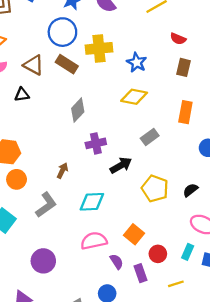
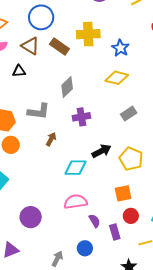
blue circle: (62, 32) -> (41, 17), moved
black arrow: (121, 165) -> (101, 151), moved
gray L-shape: (46, 205) -> (39, 111), moved, turned 40
orange square: (134, 234) -> (123, 193), moved, turned 36

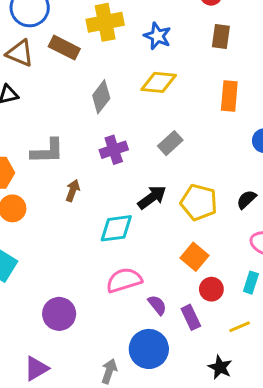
gray diamond: (67, 87) -> (101, 97), moved
gray rectangle: (129, 114) -> (170, 143), moved
orange square: (123, 193) -> (195, 257), turned -30
blue circle: (85, 248) -> (149, 349), size x1.6

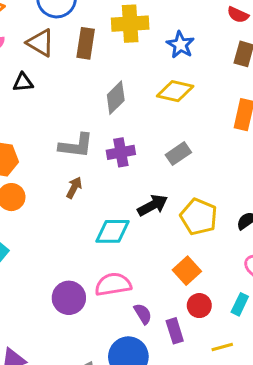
brown rectangle: (64, 48) -> (86, 43), turned 64
gray L-shape: (47, 151) -> (76, 146), moved
purple circle: (59, 314) -> (69, 298), moved

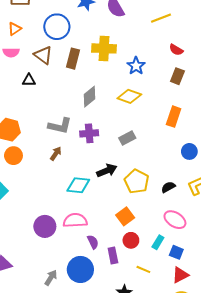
yellow line: (222, 347) -> (143, 269), turned 32

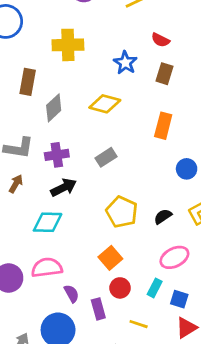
brown rectangle: (73, 59) -> (28, 82), moved
blue star: (136, 66) -> (125, 63), moved
black arrow: (107, 171) -> (64, 187), moved
pink ellipse: (175, 220) -> (174, 257), turned -55

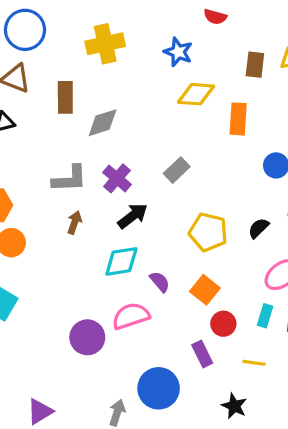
brown rectangle: (165, 74) -> (255, 65), moved
yellow diamond: (105, 104) -> (196, 94), moved
gray diamond: (54, 108) -> (103, 123), turned 36
purple cross: (57, 155) -> (117, 178), turned -30
purple semicircle: (71, 294) -> (160, 282), moved

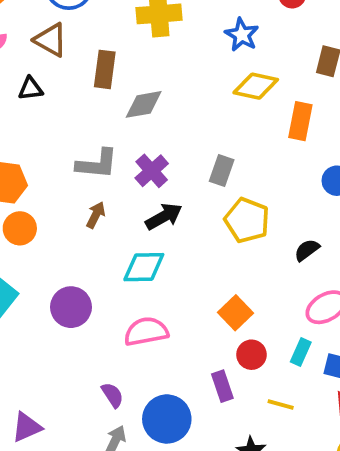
gray rectangle: (177, 170) -> (222, 171), turned -35
yellow pentagon: (208, 232) -> (247, 220), moved
purple semicircle: (160, 282) -> (112, 395), moved
purple circle: (87, 337) -> (71, 307), moved

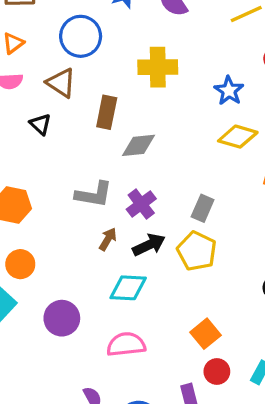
black triangle: (31, 89) -> (40, 124), turned 45
brown arrow: (96, 215) -> (108, 239), moved
yellow pentagon: (247, 220) -> (197, 251), moved
orange circle: (20, 228) -> (20, 264), moved

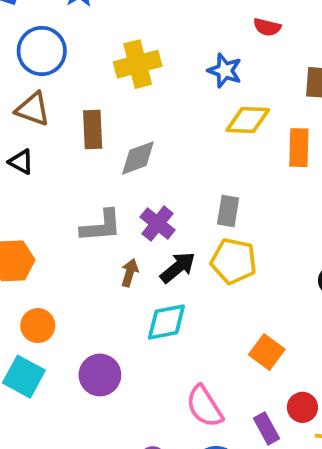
pink semicircle: (126, 344) -> (204, 406), moved, turned -102
red circle: (217, 372) -> (302, 407), moved

